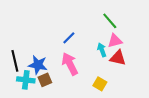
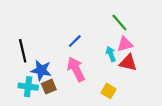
black line: (15, 61) -> (23, 51), moved

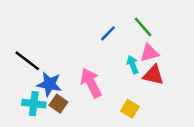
blue line: (75, 41) -> (108, 33), moved
black line: (23, 51) -> (27, 61), turned -40
brown square: (49, 87) -> (58, 104), turned -32

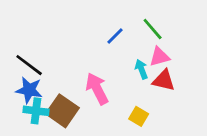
blue star: (49, 84) -> (29, 90), moved
brown square: (58, 104) -> (62, 111), size x1.6

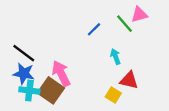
pink triangle: (159, 57) -> (139, 15), moved
red triangle: (164, 80) -> (129, 80), moved
pink arrow: (97, 89) -> (61, 73), moved

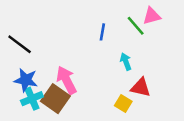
blue line: (94, 29) -> (102, 32), turned -35
black line: (24, 53) -> (20, 44), moved
cyan cross: (29, 90) -> (32, 99), turned -30

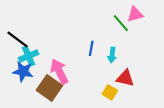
blue line: (102, 32) -> (91, 48), moved
cyan arrow: (126, 62) -> (112, 55), turned -152
cyan cross: (32, 99) -> (29, 56), moved

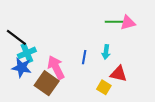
pink triangle: (135, 14) -> (128, 23), moved
green line: (121, 23) -> (114, 22), turned -48
blue line: (91, 48) -> (84, 57), moved

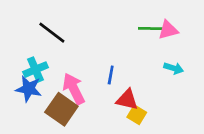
black line: (16, 37) -> (52, 33), moved
cyan arrow: (106, 52) -> (174, 68), moved, turned -80
red triangle: (118, 74) -> (127, 100), moved

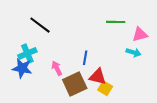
pink triangle: (168, 30) -> (140, 35), moved
pink arrow: (74, 89) -> (57, 68), size x0.6
brown square: (61, 109) -> (75, 84), moved, turned 30

